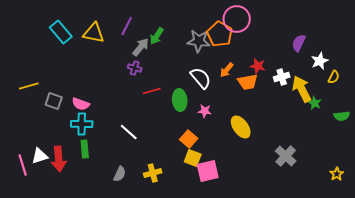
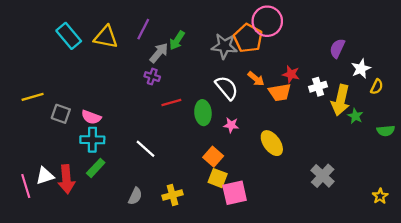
orange arrow: (227, 70) -> (256, 79), turned -91
yellow arrow: (302, 89) -> (341, 100), turned -140
green rectangle: (85, 149) -> (96, 168), turned 48

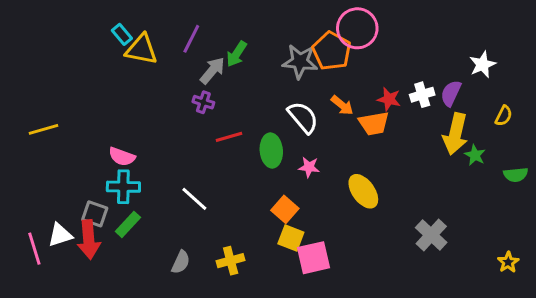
cyan rectangle: (69, 36) -> (122, 34), moved, size x0.6
purple semicircle: (337, 48) -> (451, 93), moved
white star: (361, 69) -> (483, 65), moved
white cross: (318, 87) -> (422, 95), moved
gray square: (61, 114) -> (95, 214), moved

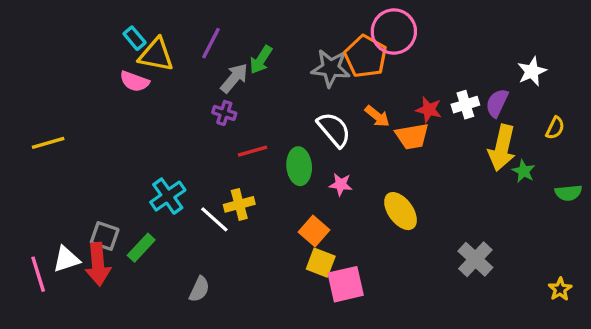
pink semicircle: (122, 157) -> (135, 81), moved
cyan cross: (123, 187) -> (168, 196), moved, turned -36
yellow cross: (231, 261) -> (239, 204), moved

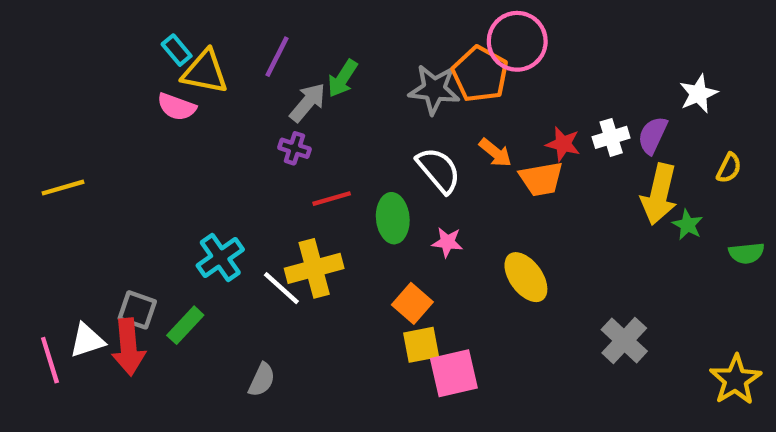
yellow cross: (239, 204) -> (314, 268), size x1.4
yellow square: (321, 263) -> (421, 345), turned -32
yellow star: (560, 289) -> (736, 380), size x1.6

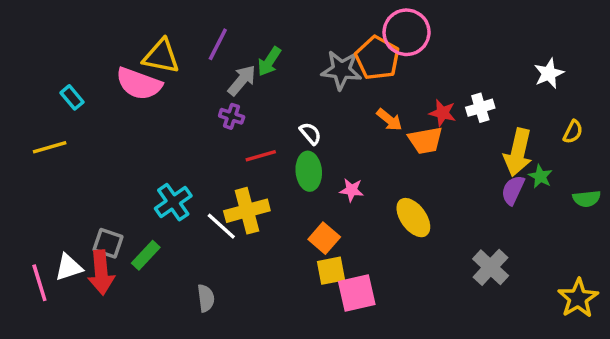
cyan rectangle: (177, 50) -> (72, 97), moved
pink semicircle: (177, 107) -> (139, 84), size x1.5
purple semicircle: (653, 135) -> (513, 190), moved
white semicircle: (439, 170) -> (310, 133), moved, size x0.6
gray semicircle: (262, 380) -> (206, 298), turned -32

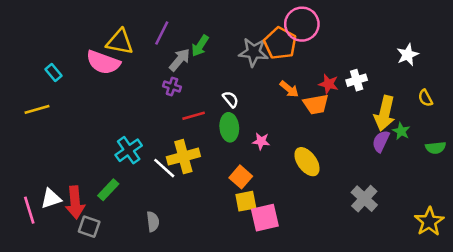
yellow semicircle: (573, 132) -> (425, 98), turned 126
gray square: (108, 243) -> (89, 227), moved

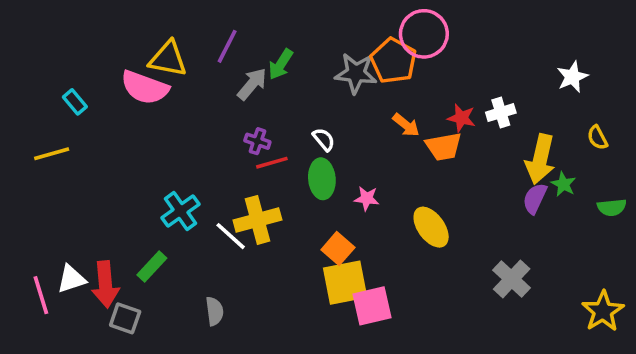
purple cross: (172, 87) -> (257, 141), moved
yellow square: (246, 201) -> (345, 283), size x1.5

